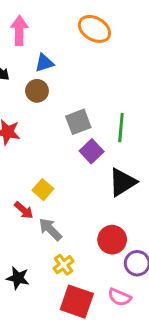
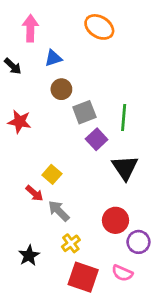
brown circle: (37, 91) -> (61, 89), moved
black triangle: (122, 182) -> (125, 168), turned -32
black star: (18, 278) -> (29, 255), turned 30

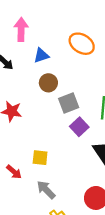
orange ellipse: (99, 27) -> (82, 44), moved
yellow square: (52, 174) -> (40, 158), turned -35
red arrow: (34, 193) -> (14, 172), moved

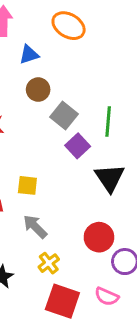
orange ellipse: (82, 44) -> (69, 26), moved
gray square: (69, 103) -> (64, 115), turned -30

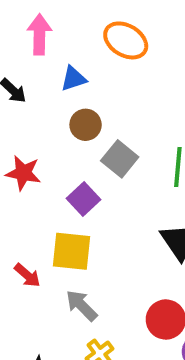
purple square: (78, 146) -> (84, 199), moved
yellow square: (27, 185) -> (71, 251), size x1.5

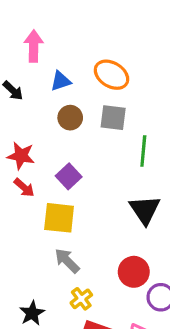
orange ellipse: (126, 40) -> (111, 75), moved
gray square: (120, 159) -> (113, 118), moved, turned -32
red arrow: (27, 275) -> (24, 188), moved

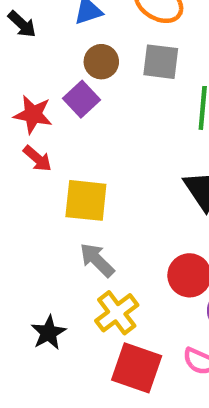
purple square: (69, 176) -> (82, 99), moved
yellow cross: (81, 299) -> (117, 313), size x1.4

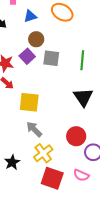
gray square: (161, 62) -> (51, 58), moved

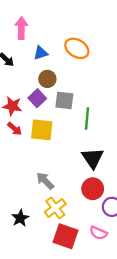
green line: (82, 60) -> (87, 119), moved
black triangle: (83, 97) -> (93, 158), moved
yellow square: (29, 102) -> (42, 130), moved

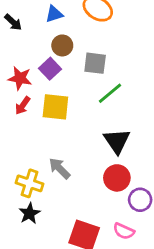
gray square: (64, 100) -> (95, 63), moved
green line: (87, 119) -> (110, 93), turned 45
red arrow: (15, 129) -> (23, 106), turned 84
yellow cross: (55, 208) -> (30, 183), moved, turned -35

